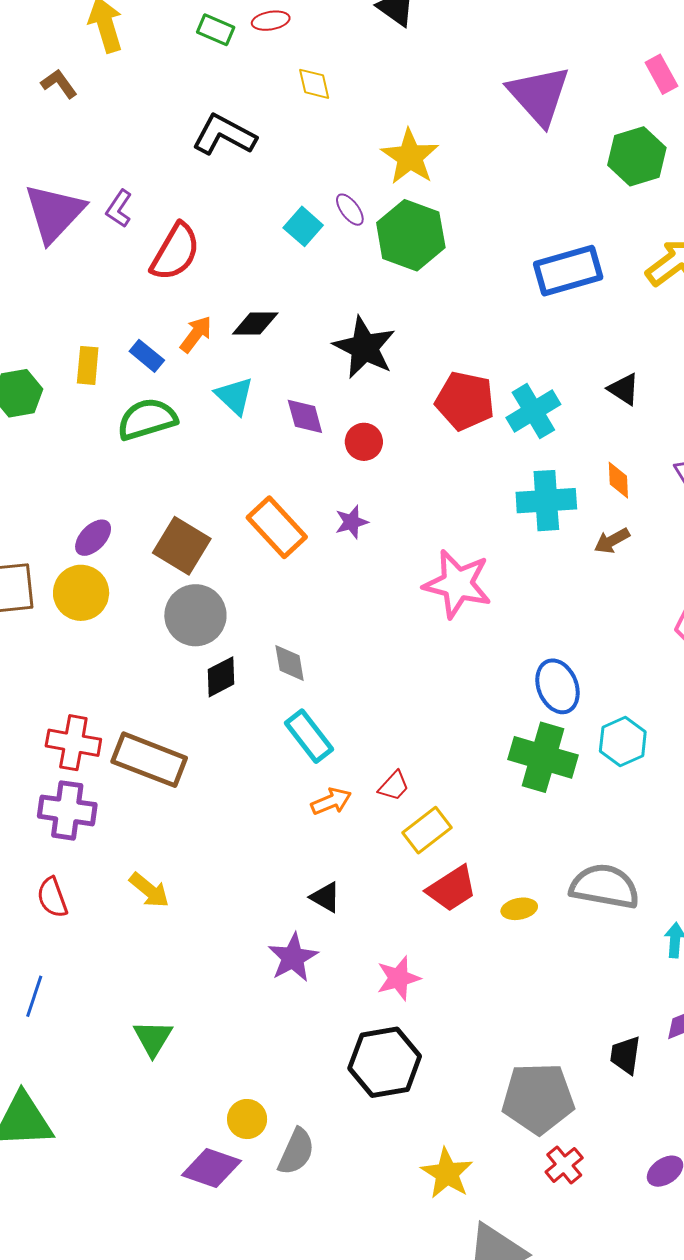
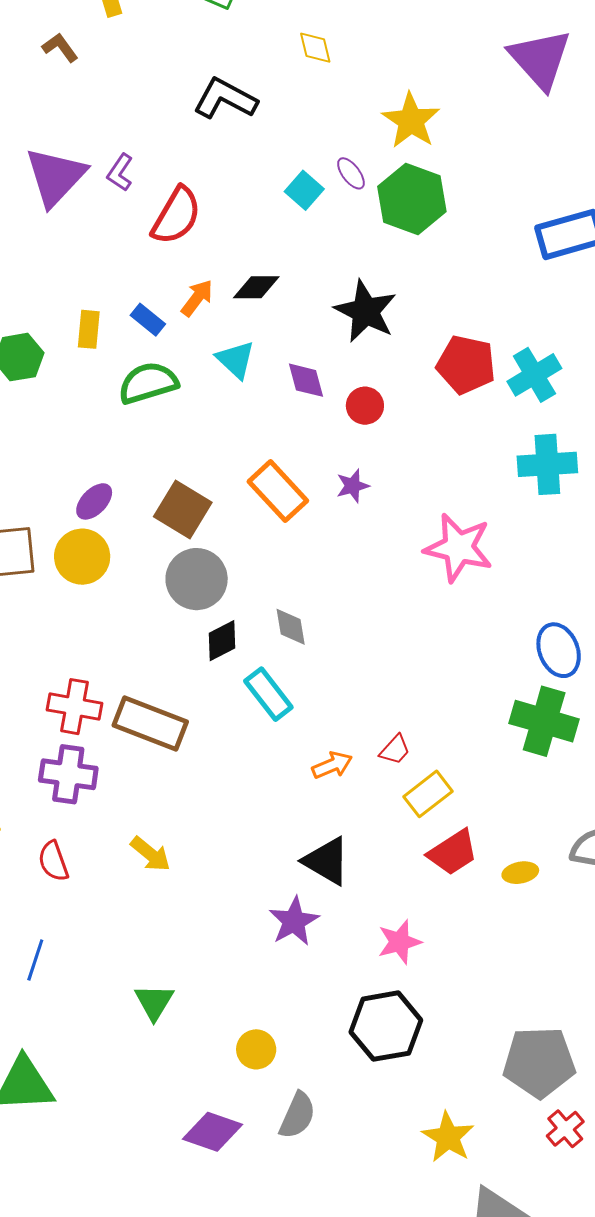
cyan rectangle: (309, 736) -> (268, 694), moved
black triangle: (325, 897) -> (327, 861), size x1.6
yellow circle: (247, 1119) -> (256, 1049), moved

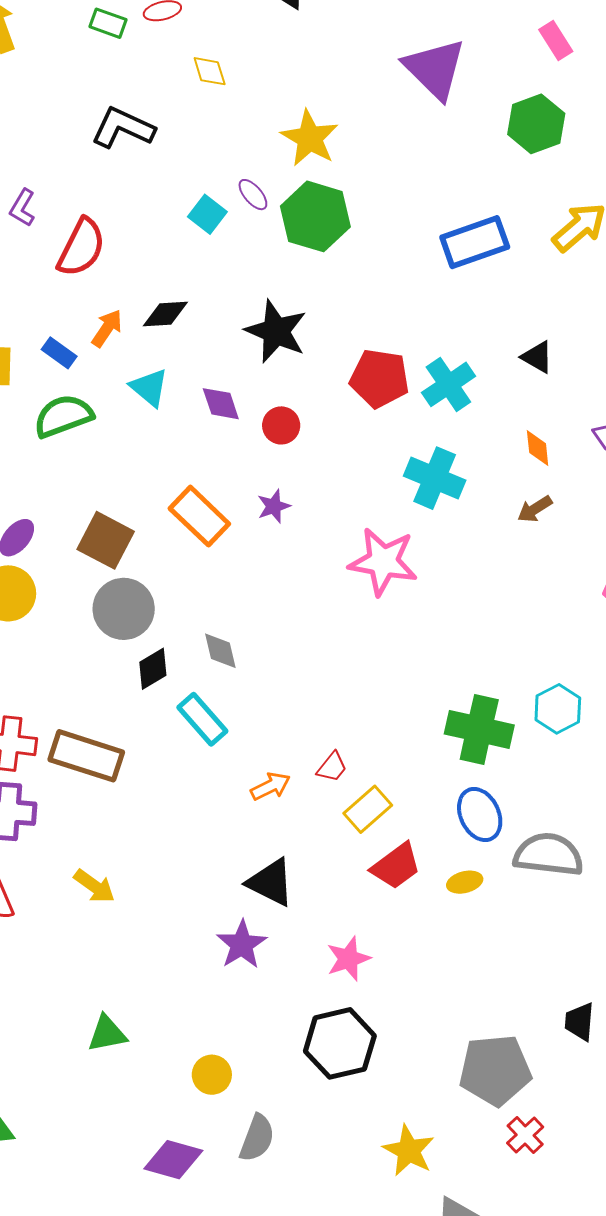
cyan cross: (547, 464) -> (435, 478), moved, turned 30
blue ellipse: (559, 650) -> (480, 815), moved
green triangle: (154, 1002) -> (107, 1034), turned 51

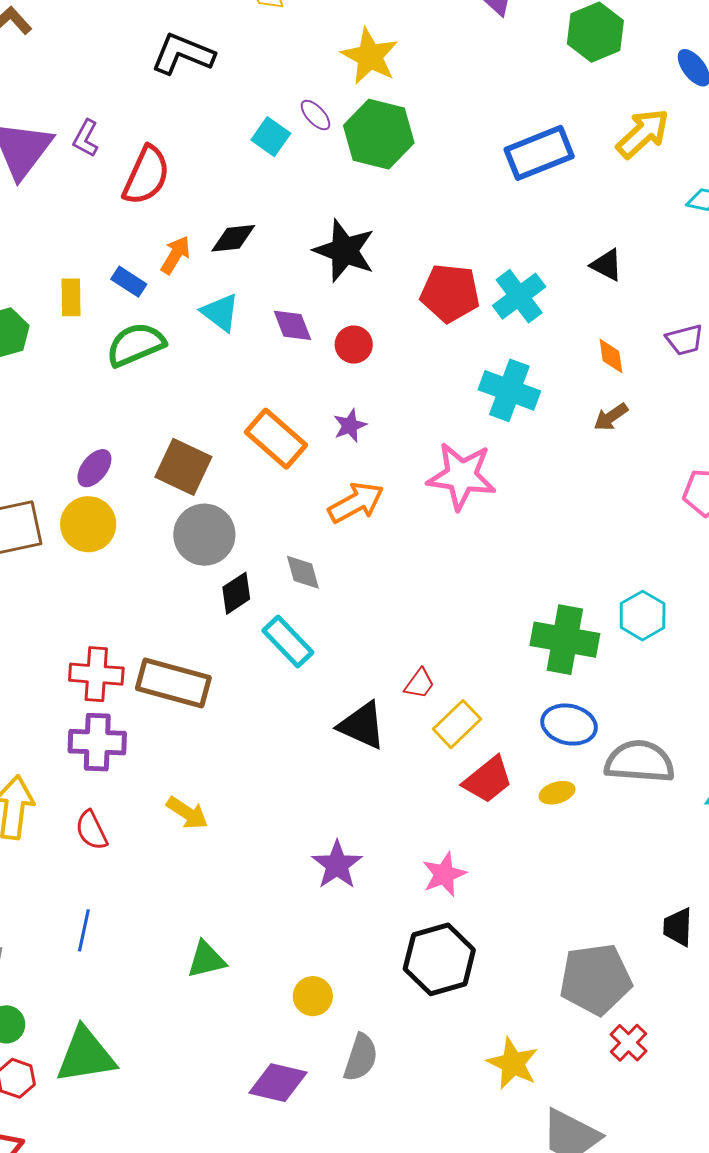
orange arrow: (270, 786) -> (356, 503), moved, size x1.4
blue ellipse: (480, 815) -> (569, 725), turned -50
black triangle: (271, 882) -> (362, 725), moved

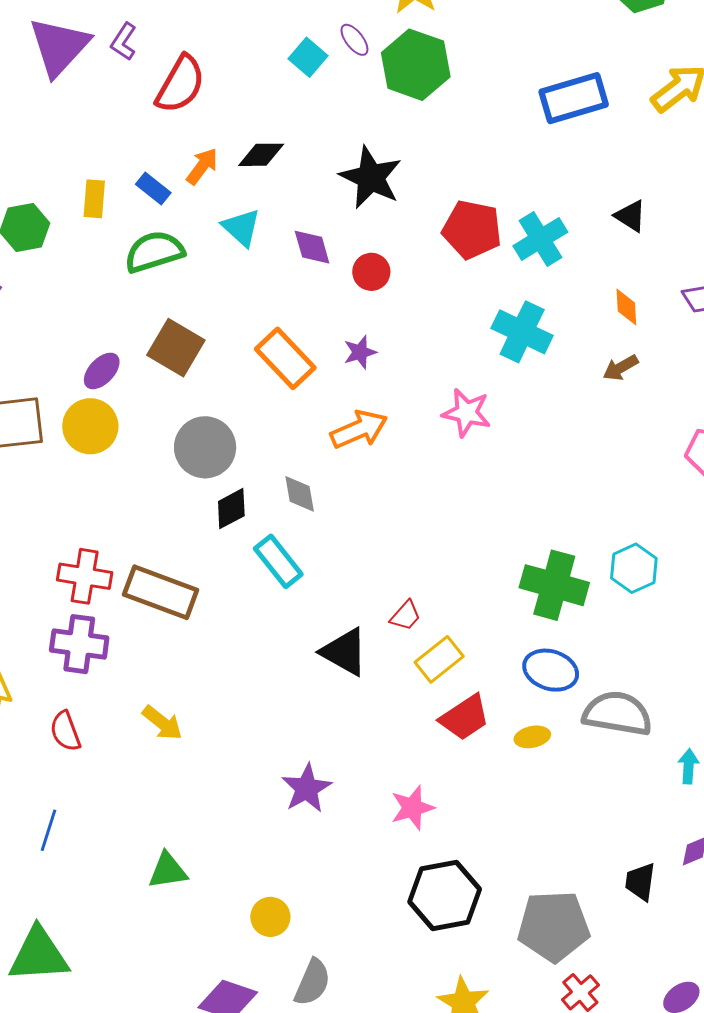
brown square: (183, 467) -> (176, 348), moved
pink star: (462, 476) -> (467, 413), size x0.7
black hexagon: (439, 959) -> (445, 895), moved

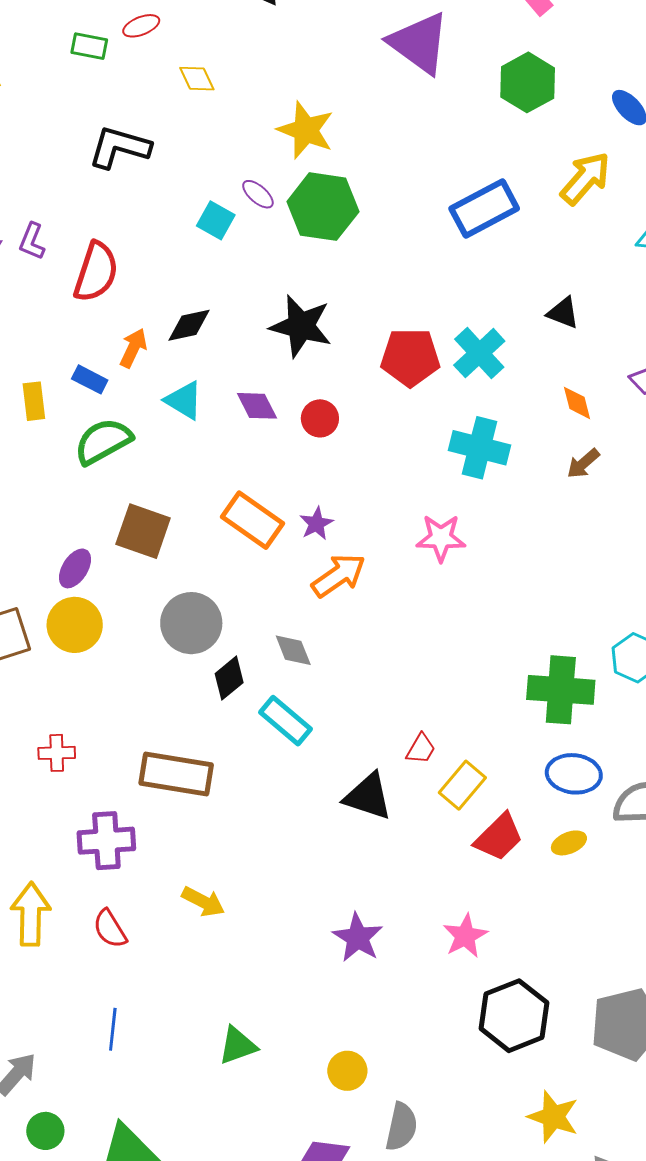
purple star: (360, 352) -> (316, 524), moved
red cross: (85, 576) -> (57, 753), moved, size x0.7

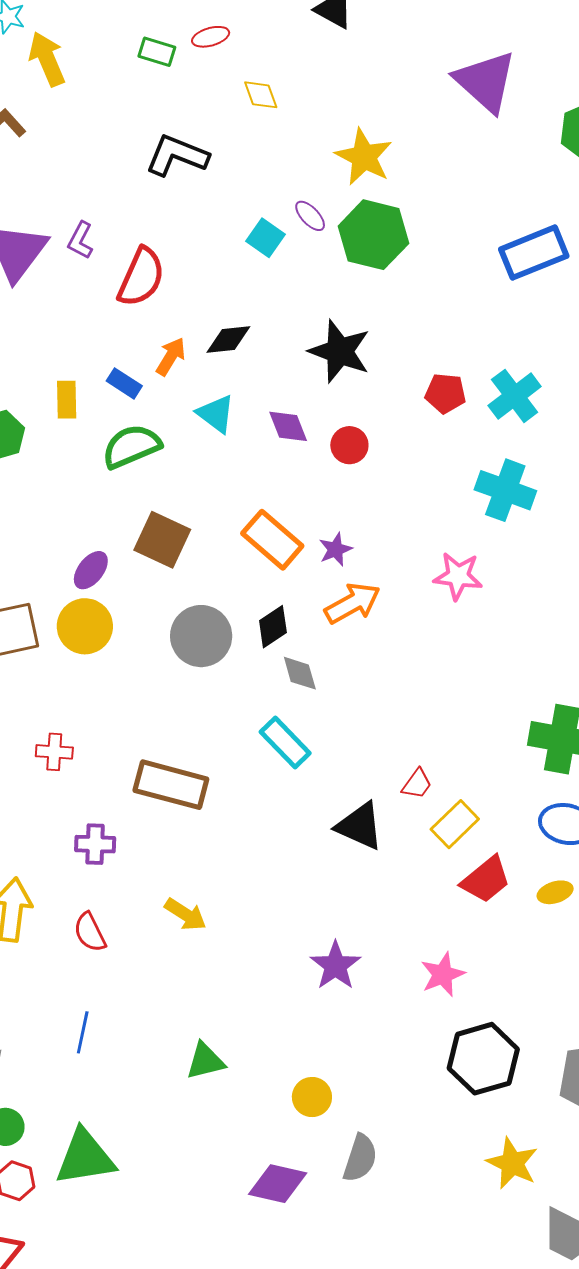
red pentagon: (410, 357) -> (445, 393), size x0.7
black diamond: (229, 678) -> (273, 627), moved
purple cross: (106, 841) -> (95, 844), size x0.7

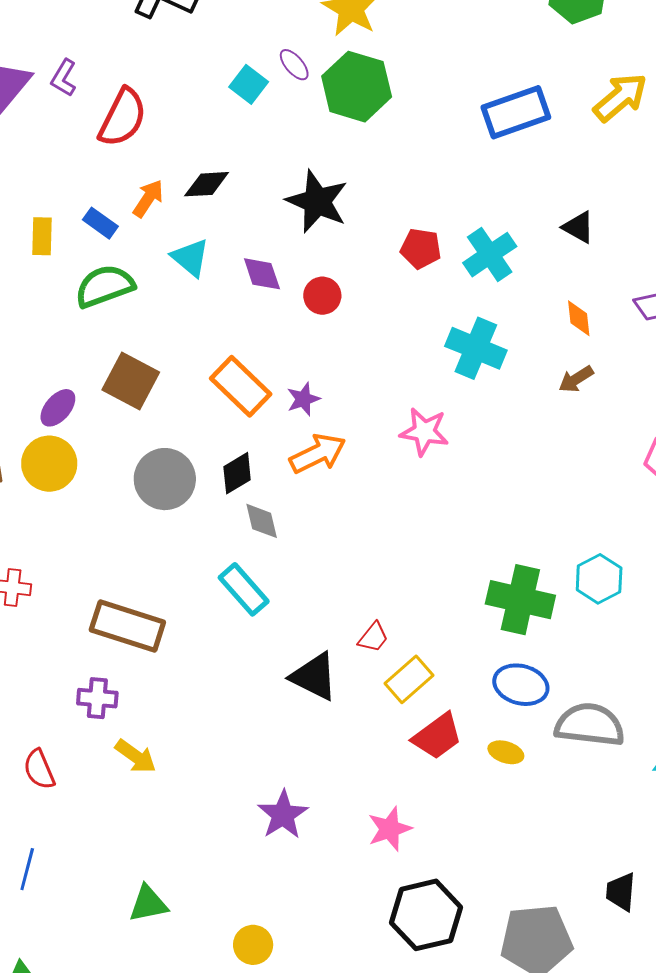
purple cross: (95, 844) -> (97, 698), moved
yellow ellipse: (555, 892) -> (506, 752), turned 32

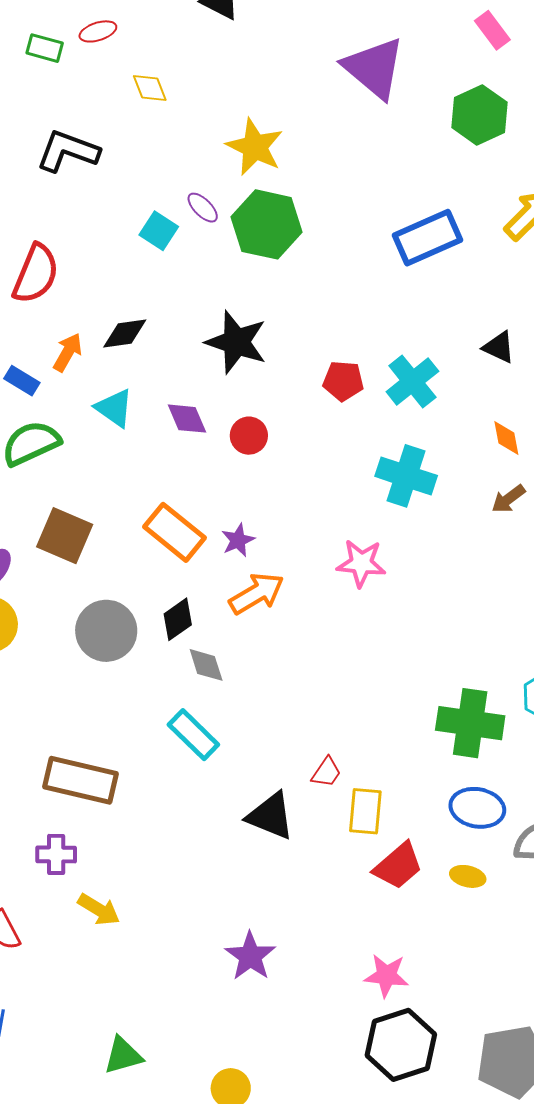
yellow rectangle: (409, 679) -> (365, 811), turned -39
pink star: (390, 829) -> (386, 975), moved, turned 30

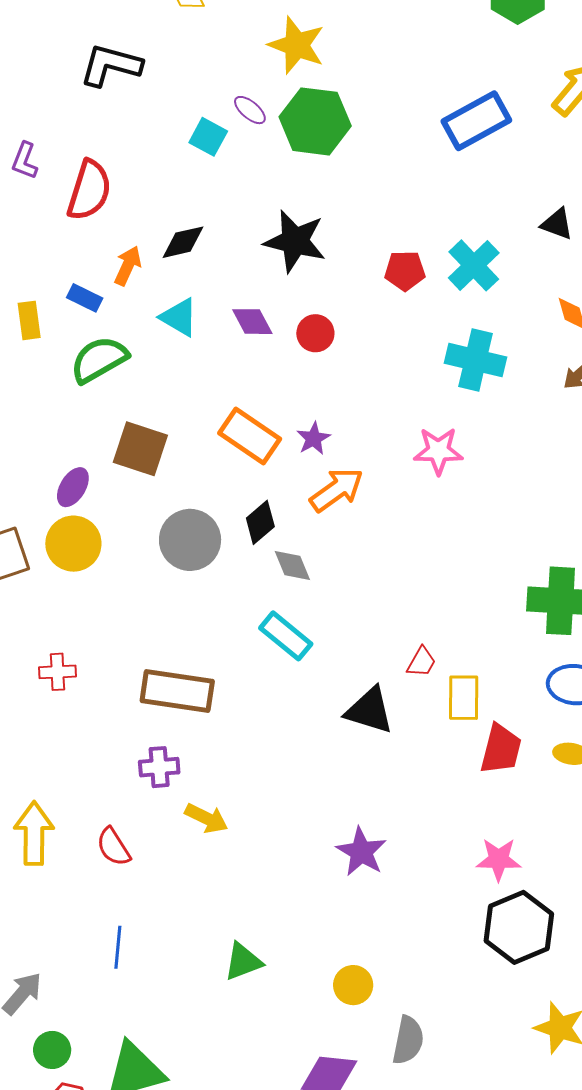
red trapezoid: (398, 866) -> (501, 749), turned -30

